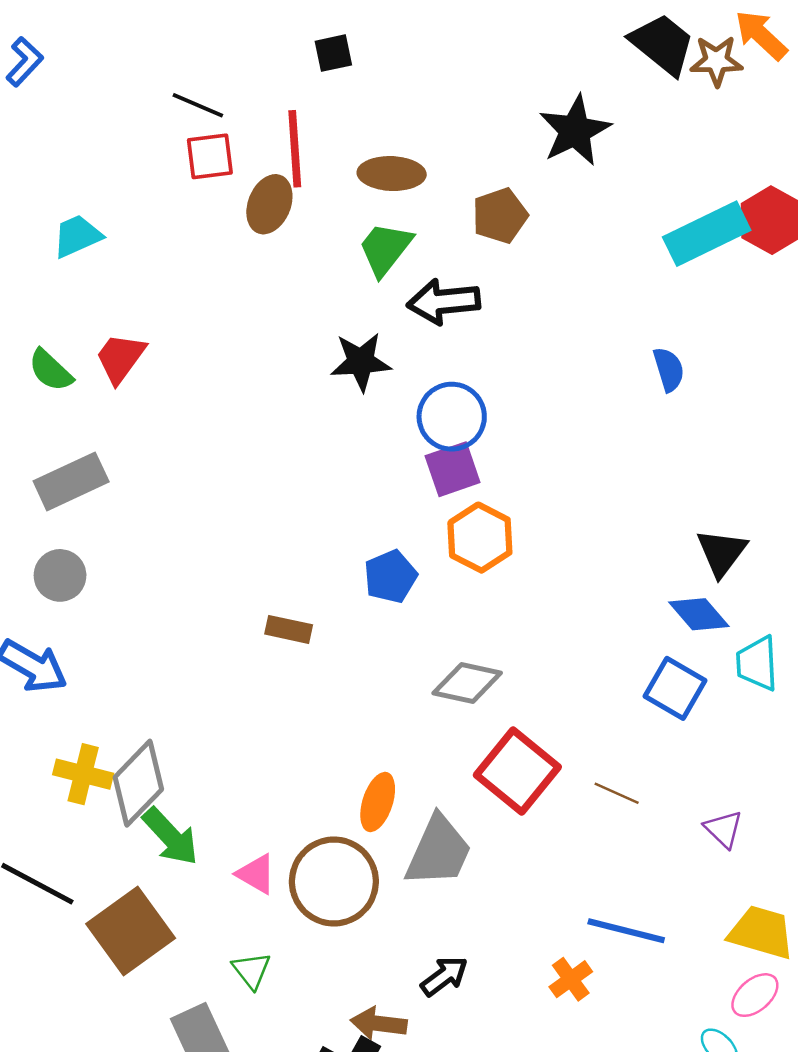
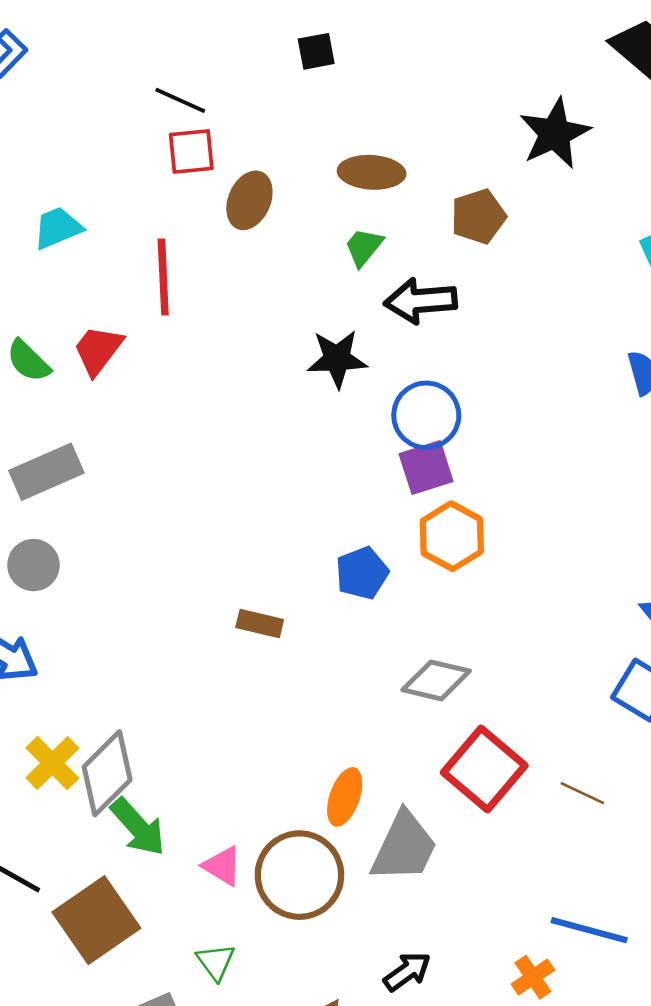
red line: (295, 149) -> (163, 277), moved
green trapezoid: (385, 249) -> (364, 247), size x0.7
yellow cross: (83, 774) -> (52, 763), turned 30

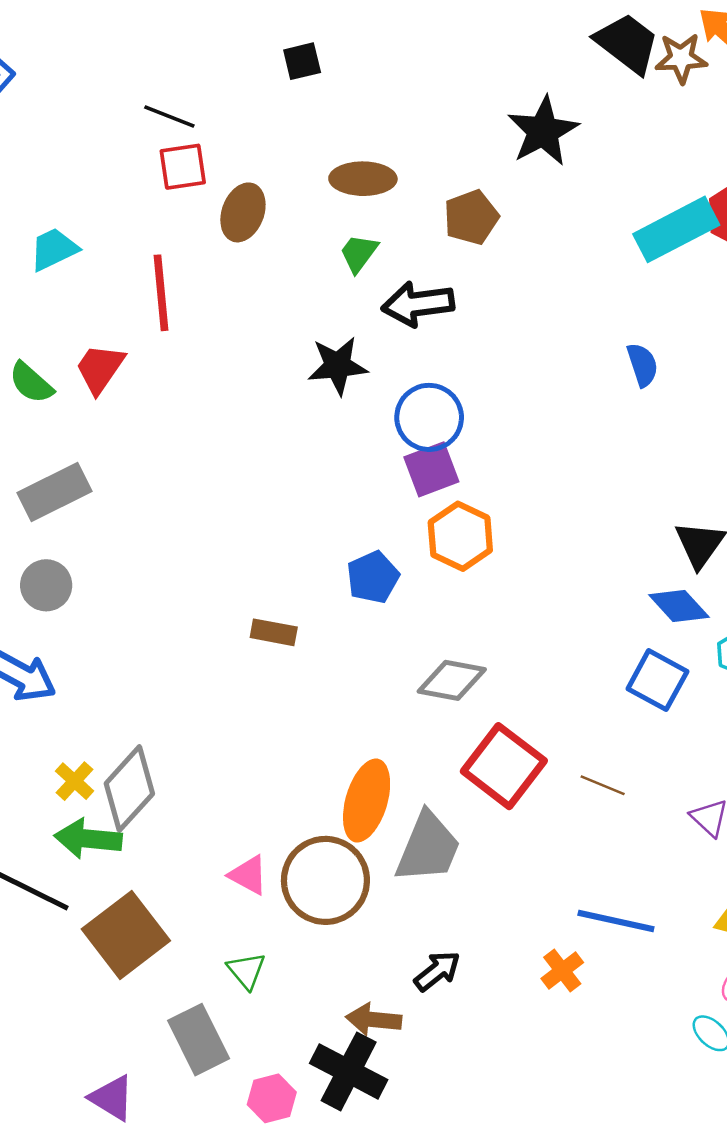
yellow cross: (52, 763) -> (75, 781), size x0.7
orange ellipse: (345, 797) -> (367, 801), size x1.4
green arrow: (138, 827) -> (88, 839), moved, turned 140

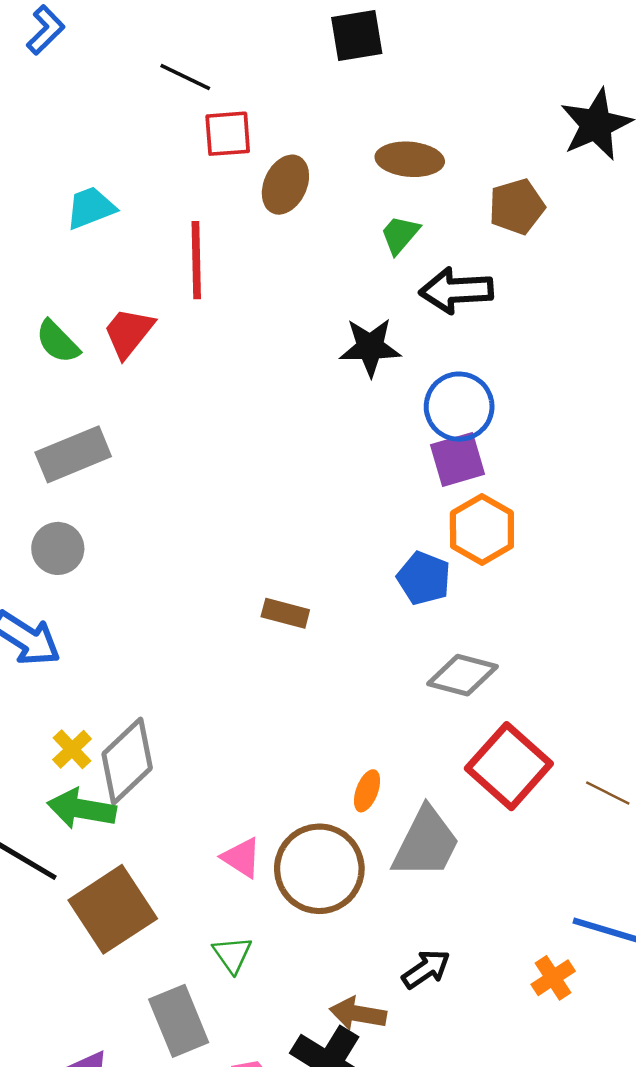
black square: (302, 61) -> (357, 35), size x1.4
black line: (169, 117) -> (185, 77), moved
blue pentagon: (373, 577) -> (424, 578), moved, turned -30
orange ellipse: (367, 801) -> (367, 791), size x0.5

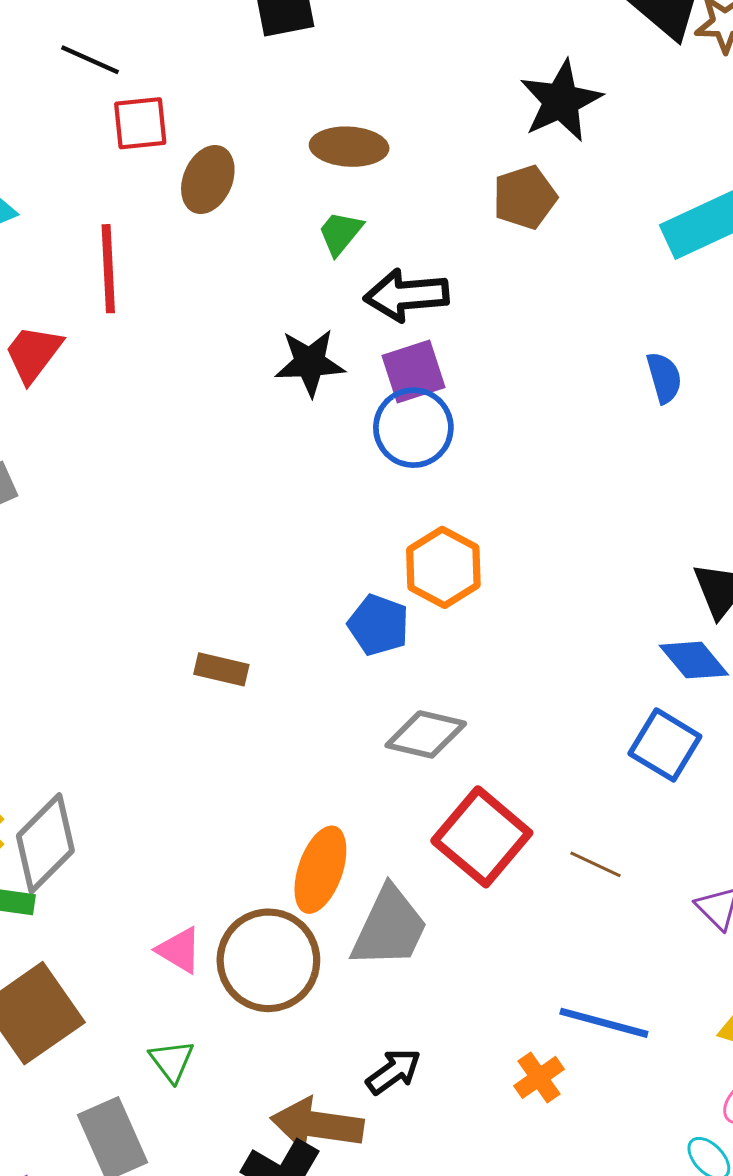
brown pentagon: (517, 207) -> (525, 197), moved
purple square: (458, 459) -> (413, 371), moved
orange ellipse: (367, 791) -> (320, 870), size x1.8
brown arrow: (358, 1014) -> (317, 1125), size x1.4

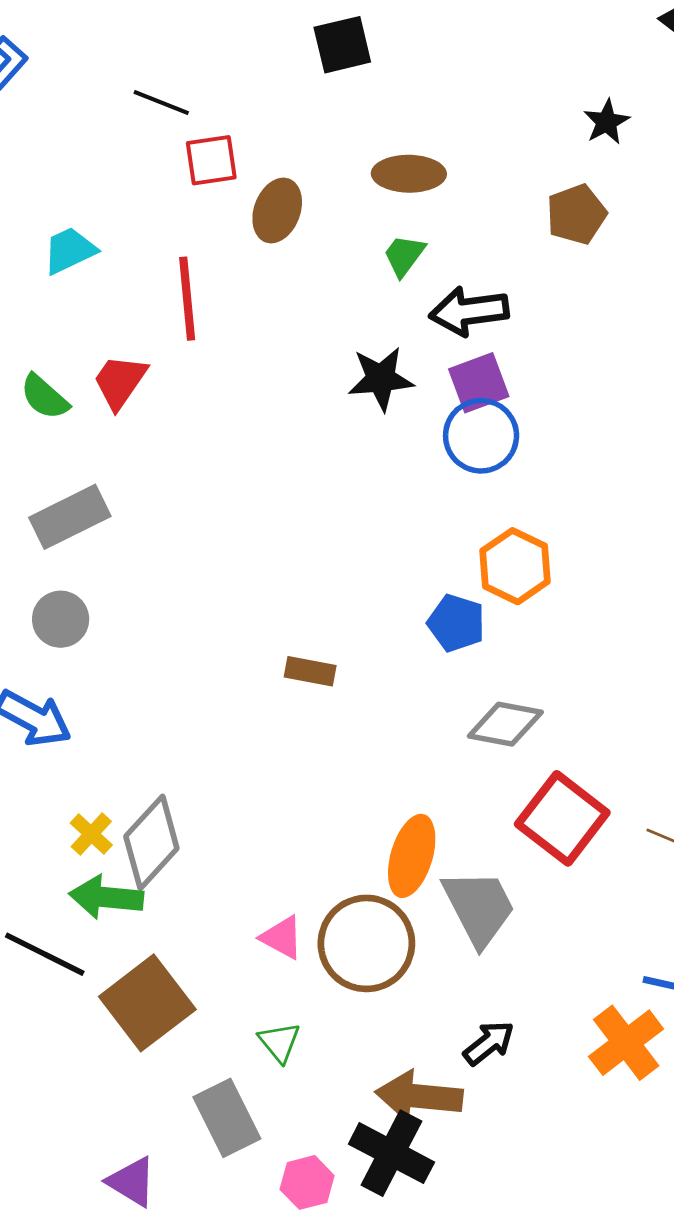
black star: (561, 101) -> (607, 122), size x0.6
gray trapezoid: (389, 927) -> (479, 907), turned -50
orange cross: (539, 1077) -> (626, 1043), size x1.6

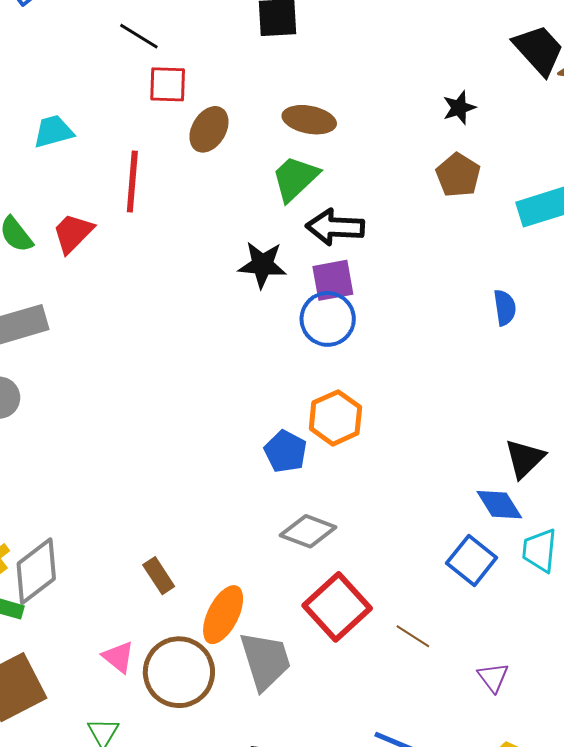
brown pentagon: (576, 214) -> (458, 175), moved, turned -30
green trapezoid: (404, 255) -> (295, 178), size x1.5
brown rectangle: (310, 671) -> (159, 576), moved, turned 36

